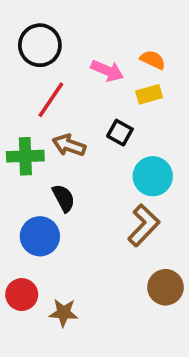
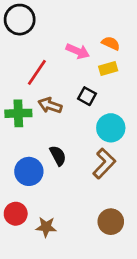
black circle: (40, 45) -> (20, 20), moved
black semicircle: (64, 198) -> (58, 156), moved
brown circle: (165, 287) -> (111, 222), moved

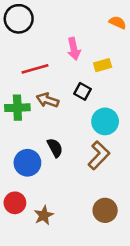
orange semicircle: (111, 43) -> (118, 23), moved
pink arrow: (78, 51) -> (74, 49), turned 55
red line: (37, 72) -> (35, 69), turned 40
brown star: (46, 227) -> (44, 215), turned -30

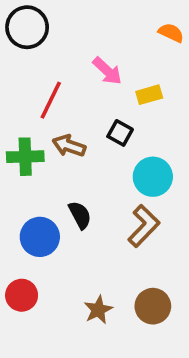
pink arrow: (74, 49) -> (107, 71), turned -35
red line: (35, 69) -> (51, 100), turned -48
brown star: (44, 215) -> (98, 310), moved

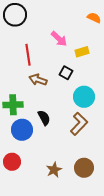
red line: (51, 100) -> (28, 55), turned -35
green cross: (25, 157) -> (13, 105), moved

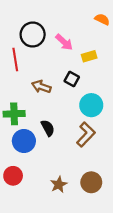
black circle: (15, 15) -> (33, 35), moved
red line: (28, 55) -> (15, 60), moved

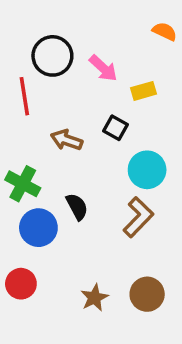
green cross: (14, 114) -> (23, 184), turned 30

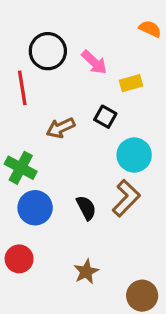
brown arrow: (66, 140) -> (61, 128), turned -44
black semicircle: (77, 207) -> (86, 208), moved
brown circle: (147, 294) -> (142, 296), moved

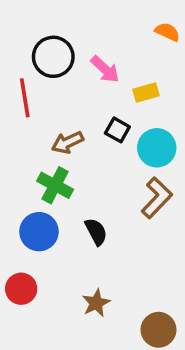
cyan circle: (134, 155) -> (157, 148), moved
green cross: (21, 168) -> (55, 185), moved
brown L-shape: (126, 198) -> (157, 198), moved

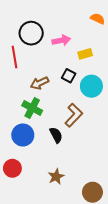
pink arrow: (105, 69) -> (61, 40), turned -54
brown L-shape: (157, 198) -> (74, 115), moved

